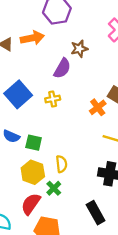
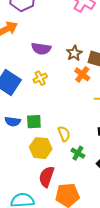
brown star: (79, 49) -> (74, 53), moved
purple semicircle: (62, 68) -> (41, 49), turned 84
green cross: (54, 188) -> (78, 153), moved

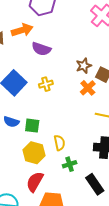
purple semicircle: (41, 49) -> (41, 49), moved
green cross: (78, 153) -> (70, 164), turned 32

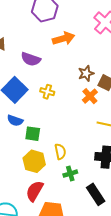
orange arrow: (22, 30) -> (64, 38), moved
purple semicircle: (41, 49) -> (31, 59), moved
yellow cross: (46, 84) -> (47, 92), turned 32
blue semicircle: (11, 122) -> (15, 120), moved

